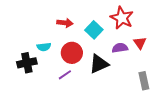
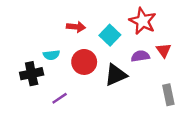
purple line: (65, 75) -> (60, 98), moved

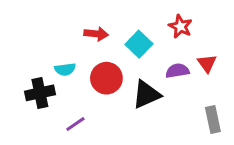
red star: (143, 21) -> (180, 26), size x0.7

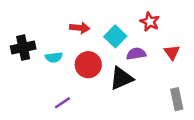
purple semicircle: (177, 71) -> (136, 54), moved
black cross: (40, 93) -> (23, 48), moved

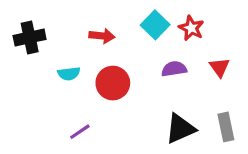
cyan square: (115, 36) -> (155, 25), moved
black cross: (23, 48) -> (30, 37), moved
black triangle: (121, 78) -> (180, 129), moved

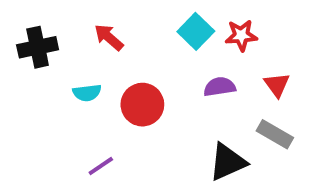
red star: (191, 28) -> (241, 35), turned -30
red arrow: (102, 36) -> (109, 37), moved, turned -145
gray rectangle: (226, 127) -> (275, 134), moved, turned -48

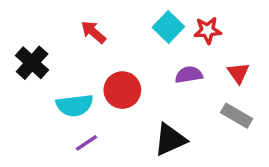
black cross: (38, 47) -> (32, 63), moved, turned -36
cyan semicircle: (87, 93) -> (75, 105), moved, size x1.5
black triangle: (227, 162) -> (170, 139), moved

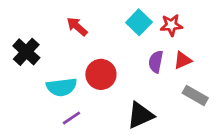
red triangle: (238, 73) -> (183, 60), moved, turned 42
purple semicircle: (189, 75) -> (156, 62), turned -70

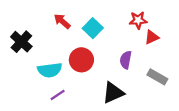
cyan square: (139, 22) -> (93, 28), moved
red triangle: (183, 60) -> (152, 37), moved
purple semicircle: (156, 62) -> (126, 60), moved

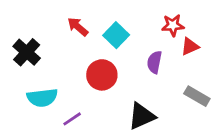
purple semicircle: (126, 60) -> (154, 62), moved
cyan semicircle: (50, 70) -> (42, 98), moved

